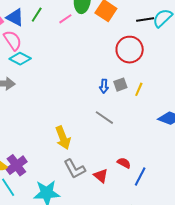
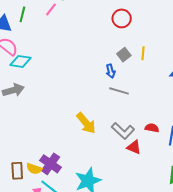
red circle: (130, 50) -> (122, 18), size x0.7
blue arrow: (104, 86) -> (111, 71), moved
gray L-shape: (75, 169) -> (123, 131), moved

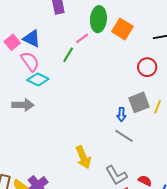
green line: (22, 14) -> (68, 55), moved
gray square: (124, 55) -> (139, 102), size x1.5

